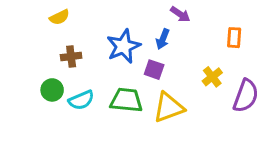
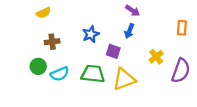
orange rectangle: (234, 38) -> (182, 28), moved
blue arrow: (163, 39) -> (129, 31), moved
blue star: (123, 46) -> (91, 34), size x0.7

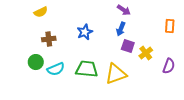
purple square: (113, 51) -> (128, 46), moved
purple semicircle: (181, 71) -> (169, 66), size x0.7

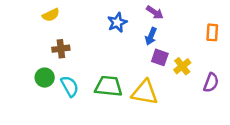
blue star: (85, 32) -> (117, 22), moved
cyan semicircle: (56, 69) -> (70, 86), turned -96
yellow triangle: (116, 74) -> (145, 93), turned 30

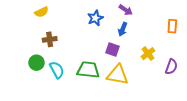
purple square: (160, 57) -> (113, 49), moved

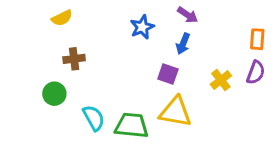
purple semicircle: (171, 67) -> (256, 72), moved
cyan semicircle: (57, 70) -> (94, 118), moved
green trapezoid: (88, 70) -> (132, 125), moved

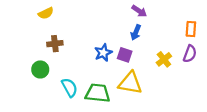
blue star: (142, 27) -> (103, 53), moved

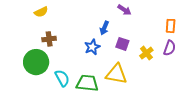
blue arrow: (136, 32) -> (104, 28), moved
purple square: (125, 55) -> (122, 44), moved
green circle: (40, 69) -> (36, 62), size x1.6

